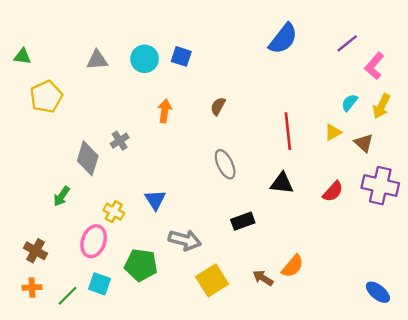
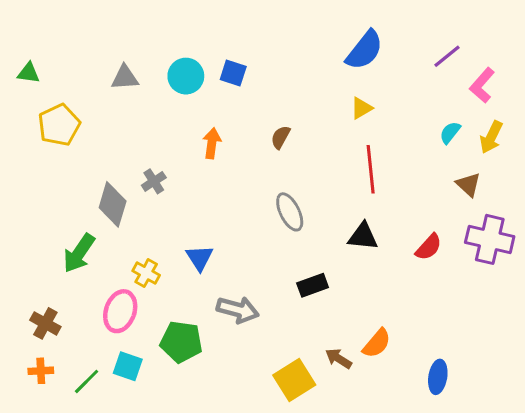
yellow triangle: (333, 132) -> (361, 108), moved
green arrow: (62, 196) -> (79, 253), size x1.5
yellow square: (212, 280) -> (294, 380), moved
blue ellipse: (378, 292) -> (438, 377), moved, turned 60

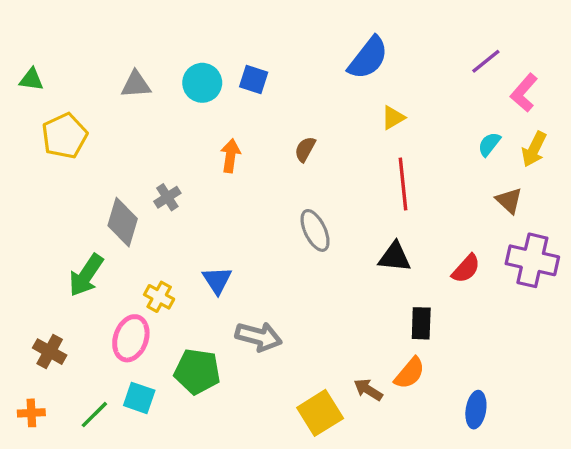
blue semicircle: (365, 50) -> (368, 58), moved
black rectangle: (313, 285) -> (421, 323), moved, turned -68
orange cross: (41, 371) -> (31, 413), moved

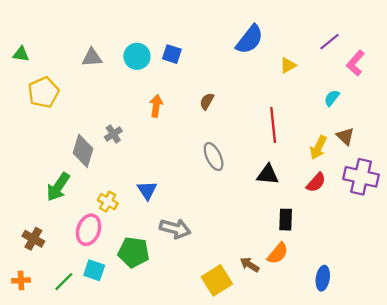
yellow triangle: (393, 118) -> (288, 65), moved
yellow arrow: (534, 149) -> (318, 148), moved

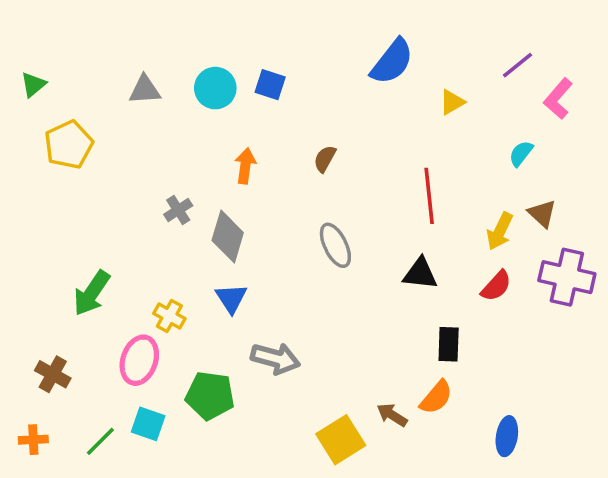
green triangle: (21, 54) -> (33, 85), turned -48
gray diamond: (83, 151) -> (228, 236), moved

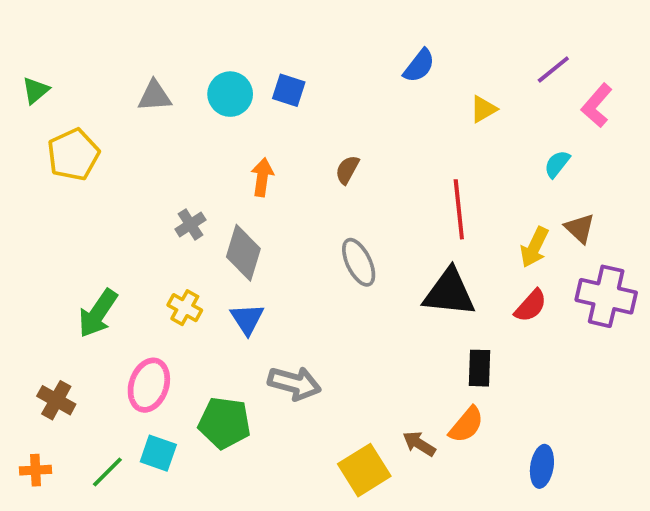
blue semicircle: (392, 62) -> (419, 66), size x0.7
black triangle: (420, 274) -> (449, 292), size x1.4
yellow cross: (169, 316) -> (185, 308), moved

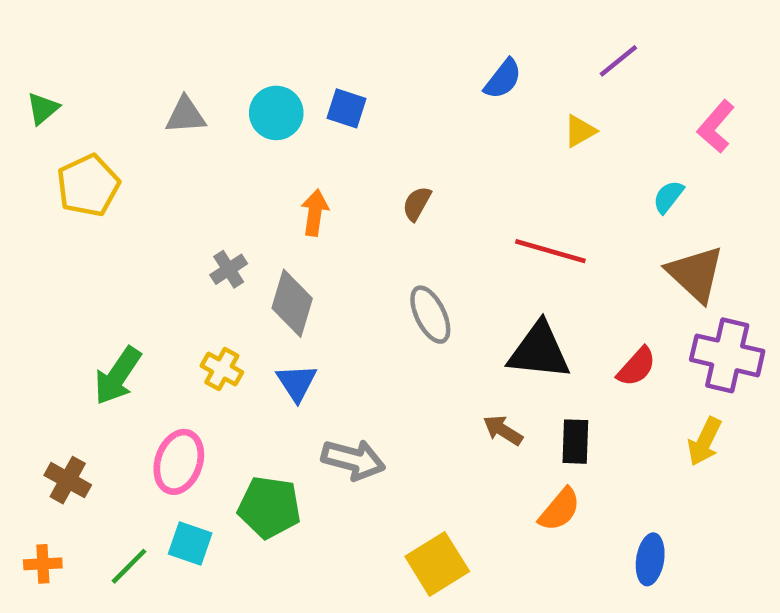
purple line: (553, 70) -> (618, 61), moved
red line: (459, 209) -> (550, 251), turned -68
brown triangle: (580, 228) -> (695, 274), size x1.6
yellow arrow: (534, 247) -> (705, 442), moved
brown arrow: (419, 444) -> (503, 430), moved

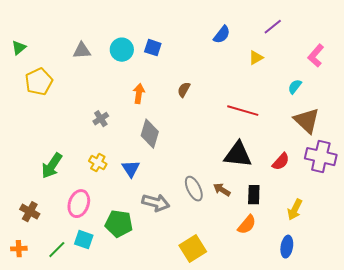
gray diamond: (292, 303) -> (150, 134), moved
gray ellipse: (430, 315) -> (194, 189), moved
yellow arrow: (705, 442) -> (295, 210), moved

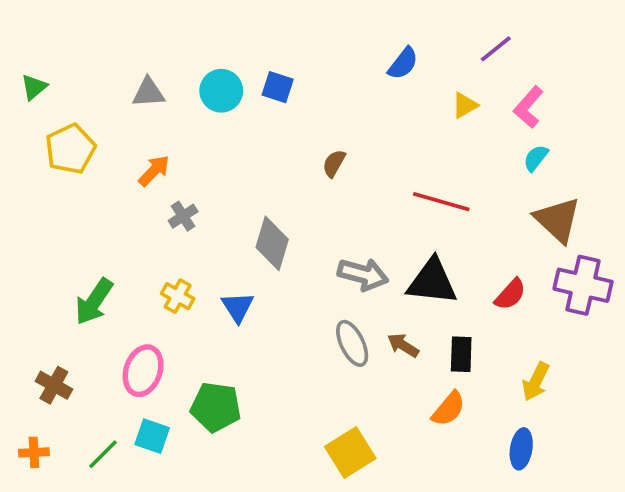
pink L-shape: (316, 56) -> (528, 107), moved
orange arrow: (139, 94) -> (154, 171), moved, turned 36
gray arrow: (156, 203) -> (363, 274), moved

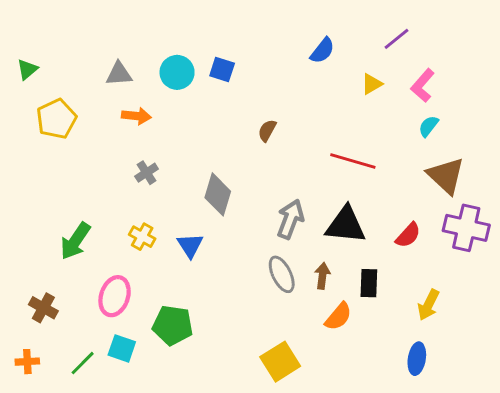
orange arrow: (154, 171) -> (136, 116), moved, turned 52
gray arrow: (363, 274) -> (290, 219), turned -84
brown arrow: (403, 345) -> (322, 276), turned 65
orange semicircle: (448, 409) -> (338, 317), moved

